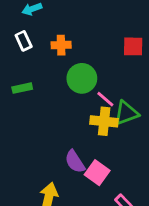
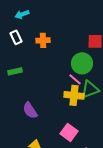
green circle: (82, 78) -> (82, 63), moved
purple semicircle: (75, 162) -> (30, 110), moved

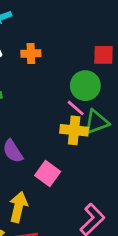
pink square: (69, 132) -> (48, 174), moved

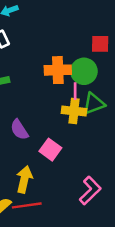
orange cross: (31, 54) -> (58, 70), moved, size x1.5
pink line: (76, 108) -> (75, 91), turned 49

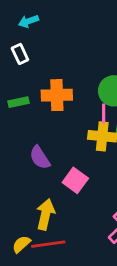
orange cross: (58, 70) -> (57, 95), moved

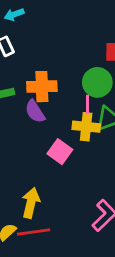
purple semicircle: (40, 158) -> (35, 111), moved
pink square: (75, 180) -> (60, 152), moved

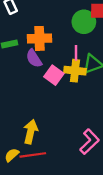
green circle: (97, 82) -> (84, 22), moved
pink square: (60, 152) -> (54, 75), moved

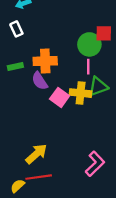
pink line: (76, 53) -> (88, 67), moved
yellow arrow: (31, 132) -> (36, 154), turned 35
yellow semicircle: (12, 155) -> (18, 186), moved

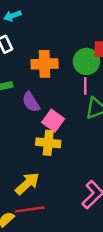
orange cross: (45, 61) -> (45, 64), moved
yellow cross: (81, 93) -> (48, 143), moved

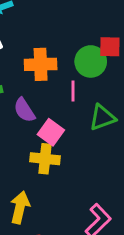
pink line: (85, 86) -> (73, 91), moved
yellow arrow: (27, 184) -> (20, 207), turned -35

